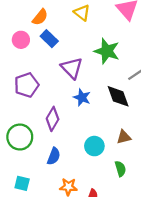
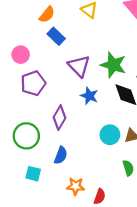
pink circle: (21, 40) -> (21, 55), moved
green star: (107, 51) -> (113, 65), moved
cyan circle: (94, 146) -> (110, 135), moved
cyan square: (22, 183) -> (33, 174), moved

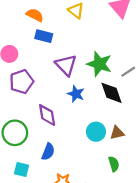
orange semicircle: (47, 15) -> (35, 15), turned -102
blue rectangle: (56, 36) -> (44, 36), turned -30
purple diamond: (60, 118) -> (47, 115), turned -40

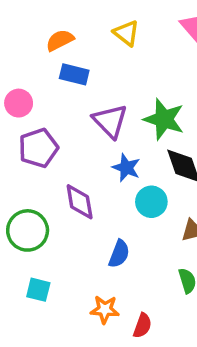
orange semicircle: (35, 15) -> (60, 40), turned -54
cyan circle: (96, 132) -> (151, 202), moved
blue semicircle: (48, 152) -> (119, 254), moved

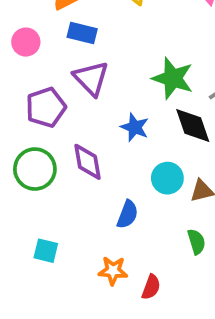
pink circle: (19, 103) -> (26, 42), moved
purple triangle: (110, 121) -> (91, 78), moved
cyan circle: (151, 202) -> (167, 178), moved
green circle: (28, 230) -> (35, 169), moved

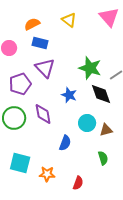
cyan square: (46, 251) -> (20, 163), size x1.5
orange star: (113, 271) -> (47, 174), moved

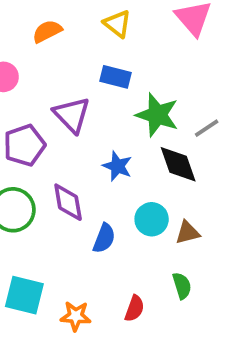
blue rectangle: (40, 43) -> (116, 77), moved
blue semicircle: (65, 143) -> (104, 238), moved
red semicircle: (78, 183) -> (134, 308), moved

